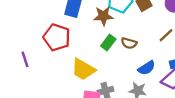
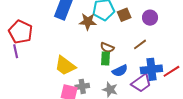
red pentagon: (57, 37) -> (21, 32), moved
green rectangle: (108, 43) -> (106, 59), moved, turned -40

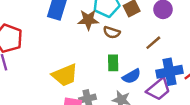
brown semicircle: (107, 48) -> (112, 32), moved
yellow trapezoid: (65, 66) -> (65, 75), turned -55

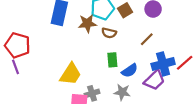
yellow trapezoid: (65, 75) -> (70, 74), turned -30

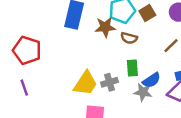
purple line: (15, 67) -> (24, 88), moved
gray star: (122, 92) -> (143, 92), moved
gray cross: (92, 93) -> (110, 82), moved

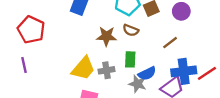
brown star: (105, 27) -> (106, 36), moved

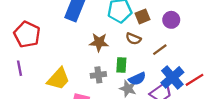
brown semicircle: (131, 30) -> (133, 39), moved
yellow trapezoid: (83, 68) -> (58, 79), moved
blue cross: (184, 71) -> (172, 77), turned -35

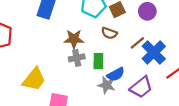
gray cross: (98, 75) -> (77, 58), moved
blue cross: (172, 77) -> (154, 53), moved

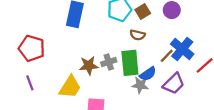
brown star: (74, 39) -> (89, 66), moved
brown line: (137, 43) -> (167, 56), moved
green rectangle: (98, 61) -> (130, 63), size x1.6

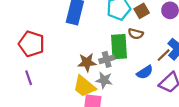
green rectangle: (130, 63) -> (119, 47), moved
gray star: (140, 85) -> (104, 80), moved
yellow trapezoid: (70, 87) -> (84, 86), moved, turned 95

